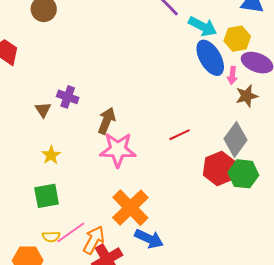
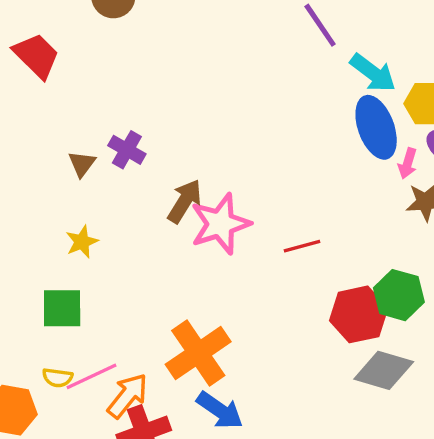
gray diamond: (235, 139) -> (384, 370), moved, turned 60
pink star: (118, 150) -> (220, 224), moved, turned -30
green hexagon: (243, 174) -> (399, 295), moved

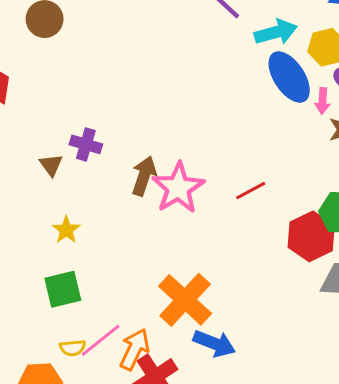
cyan arrow: (373, 73) -> (276, 32), turned -39

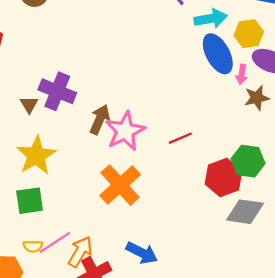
purple cross: (86, 144) -> (57, 91), size x1.5
yellow star: (66, 230) -> (36, 155), size x1.8
orange cross: (185, 300) -> (120, 185), moved

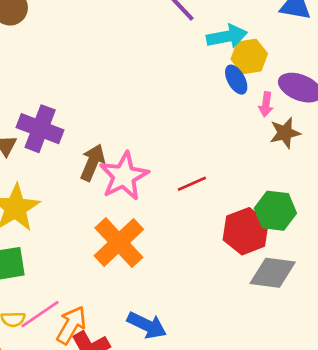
yellow hexagon: (249, 34) -> (249, 56), moved
blue ellipse: (218, 54) -> (236, 80), size x0.6

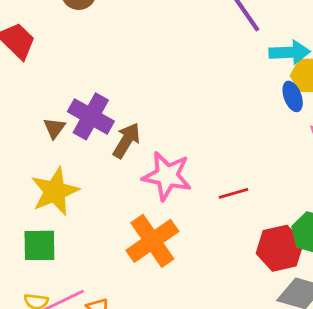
brown arrow: (92, 162) -> (127, 140), moved
pink star: (124, 176) -> (167, 176), turned 30

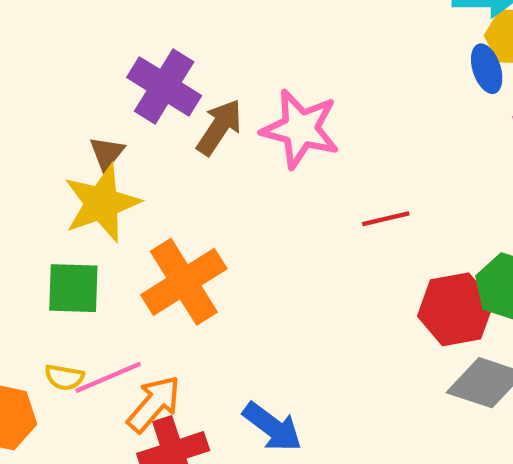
brown triangle: (54, 128) -> (107, 153), moved
pink star: (167, 176) -> (300, 129), moved
orange cross: (152, 241) -> (184, 282), moved

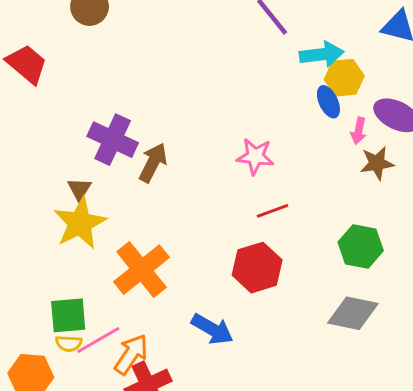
pink star: (300, 129) -> (255, 156), moved, size x0.7
green square: (73, 288) -> (68, 315), moved
red hexagon: (456, 309) -> (257, 268), moved
blue arrow: (272, 427) -> (212, 329), moved

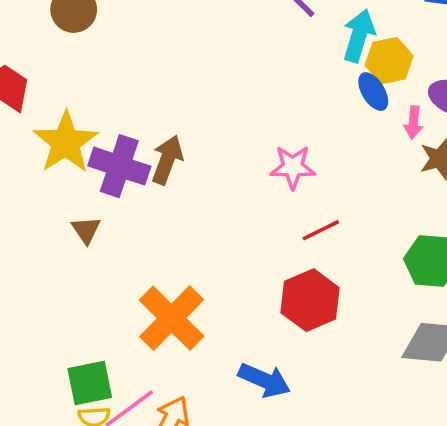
cyan arrow: (322, 54) -> (359, 36), turned -60
brown arrow: (153, 163) -> (167, 160), moved
yellow star: (80, 223) -> (66, 142), moved

